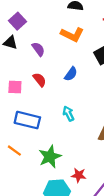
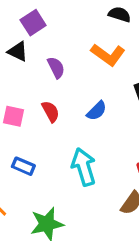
cyan arrow: (68, 114) -> (84, 167), size x1.6
blue rectangle: (27, 120) -> (23, 166), size x0.6

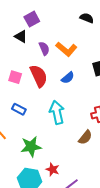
orange L-shape: (108, 55) -> (66, 49), moved
red semicircle: (51, 111) -> (39, 76), size x1.6

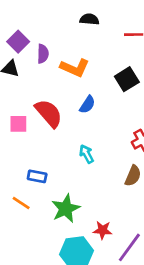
purple semicircle: (44, 48) -> (43, 54), moved, turned 40
blue rectangle: (19, 109) -> (37, 176), moved
cyan arrow: (57, 112) -> (86, 154), size x0.6

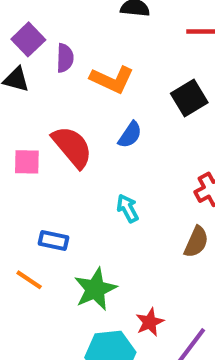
red star: (103, 230) -> (150, 322), turned -30

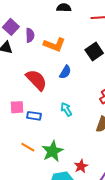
pink square: (27, 162) -> (17, 107), moved
blue rectangle: (54, 241) -> (34, 116), moved
orange line: (29, 280) -> (28, 147), moved

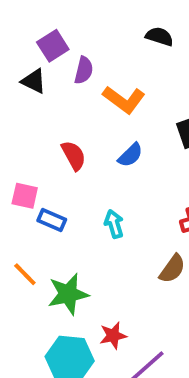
red semicircle: (36, 80) -> (74, 155), size x0.7

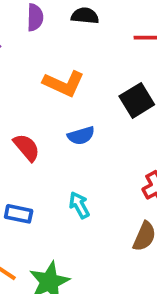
purple semicircle: (84, 70) -> (35, 17), moved
blue semicircle: (130, 155) -> (81, 136), turned 40

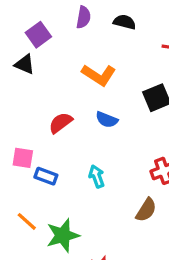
blue semicircle: (81, 136) -> (107, 120), turned 30
red semicircle: (27, 147) -> (61, 123), turned -95

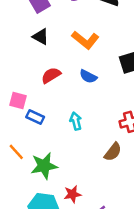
black triangle: (25, 64) -> (41, 37), moved

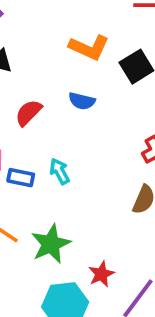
orange L-shape: (85, 40) -> (89, 47), moved
cyan arrow: (76, 121) -> (60, 171), moved

